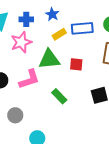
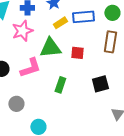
green rectangle: (59, 96) -> (60, 85), turned 63

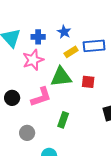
green rectangle: (60, 85) -> (63, 120), moved

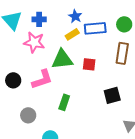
blue star: (64, 32) -> (75, 16), moved
pink star: (33, 60) -> (34, 42), turned 30

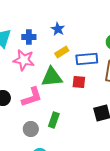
blue star: (75, 16) -> (58, 29), moved
blue rectangle: (95, 28) -> (87, 59), moved
gray circle: (28, 115) -> (31, 129), moved

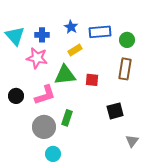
blue rectangle: (87, 59) -> (100, 32), moved
gray circle: (31, 129) -> (44, 127), size x1.5

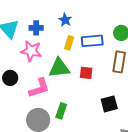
blue rectangle: (100, 32) -> (92, 41), moved
yellow rectangle: (75, 50) -> (69, 43), turned -40
black circle: (16, 96) -> (10, 78), moved

